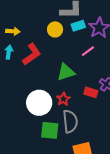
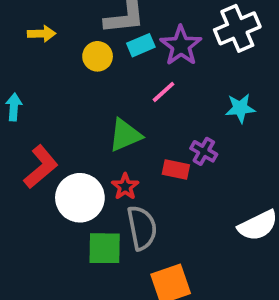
yellow arrow: (13, 31) -> (42, 34), moved
red L-shape: (32, 54) -> (41, 167), moved

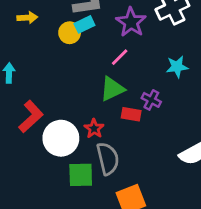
cyan rectangle: (141, 45) -> (84, 24), moved
green triangle: (125, 135) -> (112, 89), moved

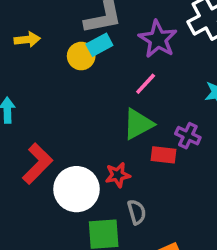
red star: (94, 129) -> (118, 175), turned 30
gray semicircle: (108, 159) -> (137, 212), size x0.6

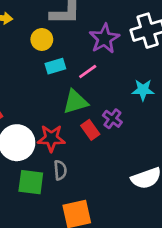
cyan rectangle: (99, 45) -> (55, 66), moved
red rectangle: (163, 155) -> (90, 130), turned 36
red star: (118, 175) -> (51, 138), size x1.4

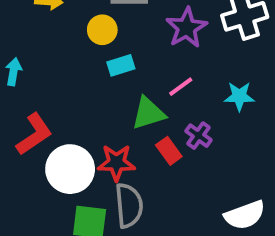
pink line: (88, 71) -> (181, 87), moved
gray semicircle: (60, 170) -> (129, 205), size x1.6

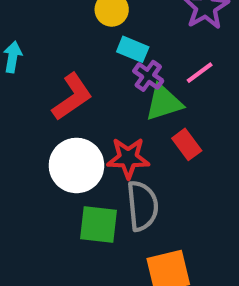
cyan rectangle: (121, 65) -> (133, 49), turned 40
red L-shape: (34, 134) -> (72, 97), moved
purple cross: (198, 136) -> (148, 76), moved

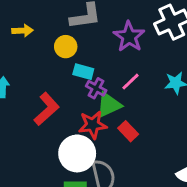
red star: (128, 158) -> (93, 125), moved
white circle: (76, 165) -> (77, 153), moved

